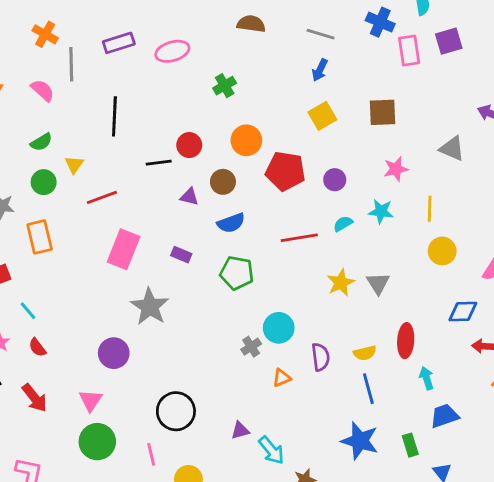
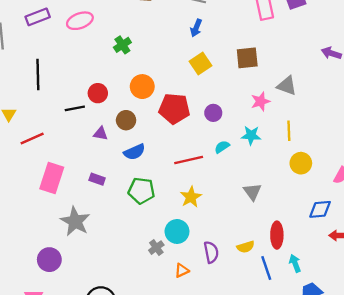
gray triangle: (452, 149) -> (287, 86), moved
yellow star: (341, 283) -> (191, 197), moved
blue line: (368, 389) -> (266, 268), moved

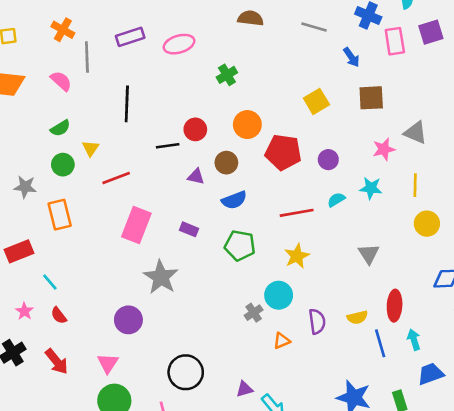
blue arrow: (196, 28) -> (351, 57), moved, turned -60

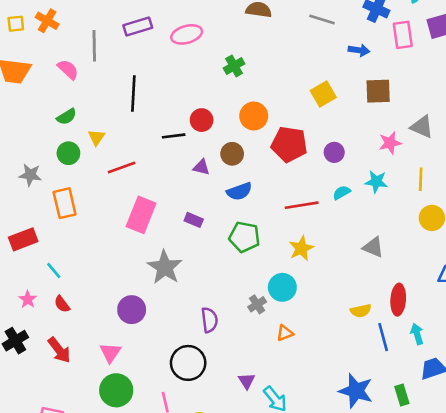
orange cross: (63, 30) -> (47, 21), moved
blue arrow: (351, 57) -> (359, 50), turned -48
gray triangle: (369, 254) -> (373, 247), turned -35
purple semicircle: (317, 321) -> (209, 320), moved
purple triangle: (244, 389) -> (247, 381), turned -48

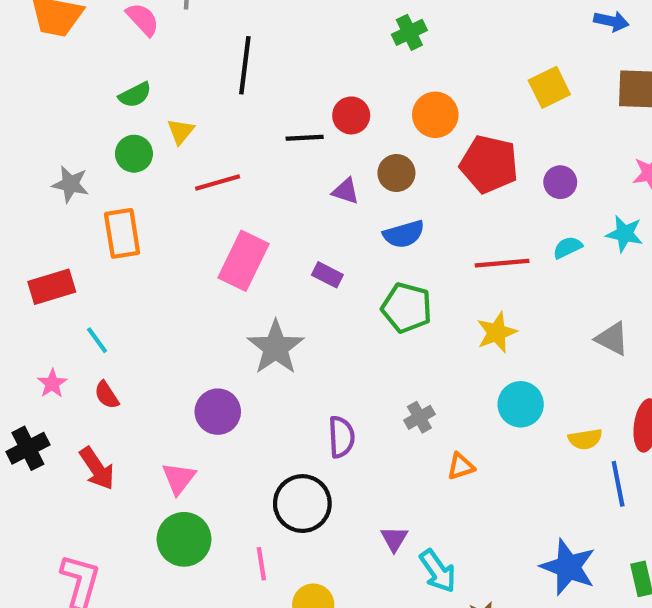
cyan circle: (282, 287) -> (521, 404), moved

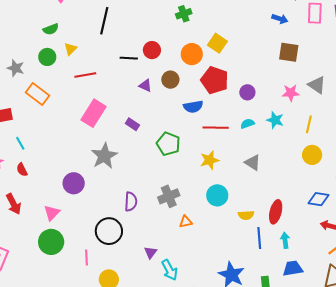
yellow square: (549, 87) -> (217, 43), moved, turned -36
orange rectangle: (122, 233) -> (38, 94), turned -50
blue semicircle: (404, 234) -> (193, 107), moved
gray triangle: (612, 339) -> (253, 163), moved
gray cross: (419, 417) -> (169, 196), size x1.5

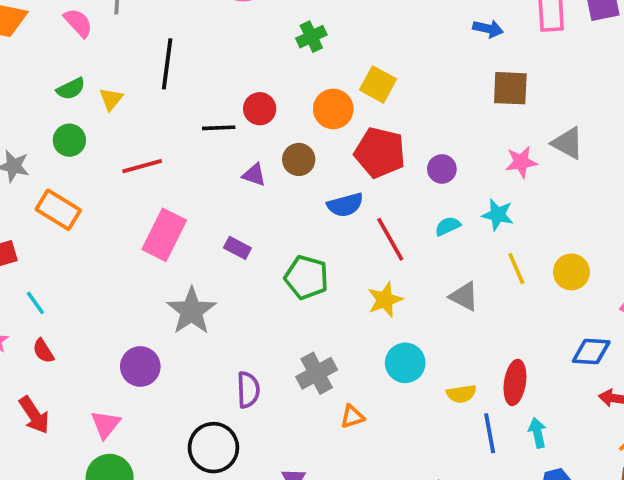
yellow triangle: (70, 49) -> (111, 99), moved
yellow line: (309, 124) -> (516, 269), moved, turned -30
red line: (216, 128) -> (390, 239), turned 65

